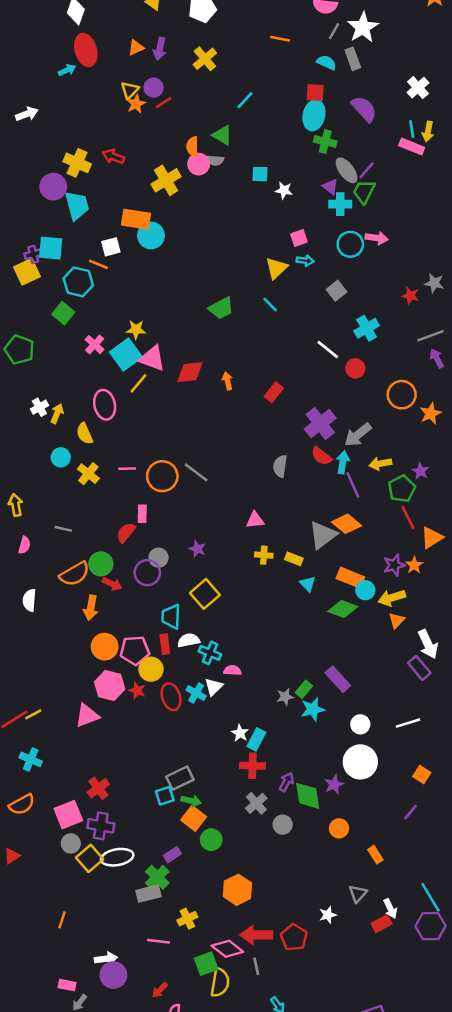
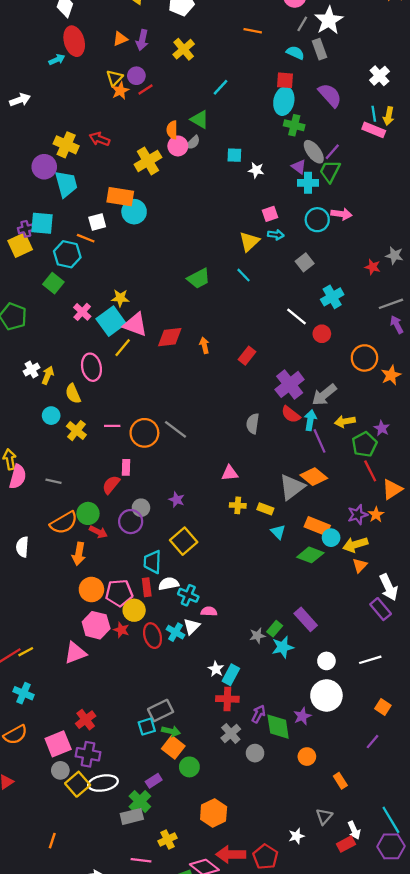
gray semicircle: (215, 160) -> (193, 143), turned -49
pink semicircle: (24, 545) -> (18, 477), moved, size x1.5

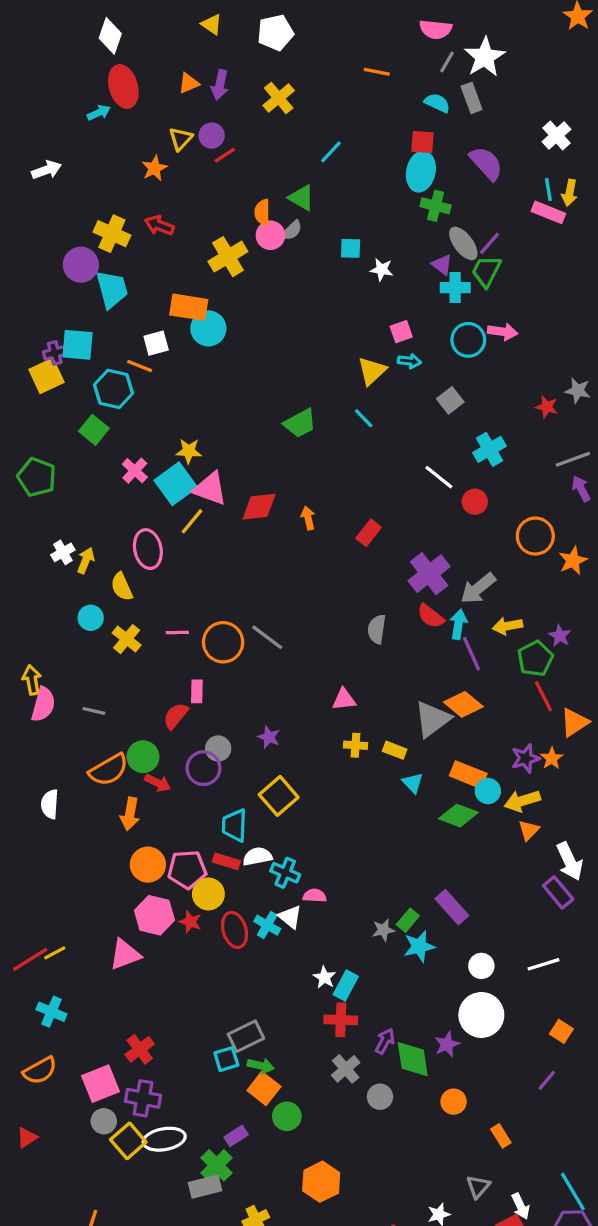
orange star: (120, 91) -> (154, 168), moved
red rectangle: (147, 587) -> (226, 861), turned -66
white triangle: (192, 626) -> (290, 917), turned -36

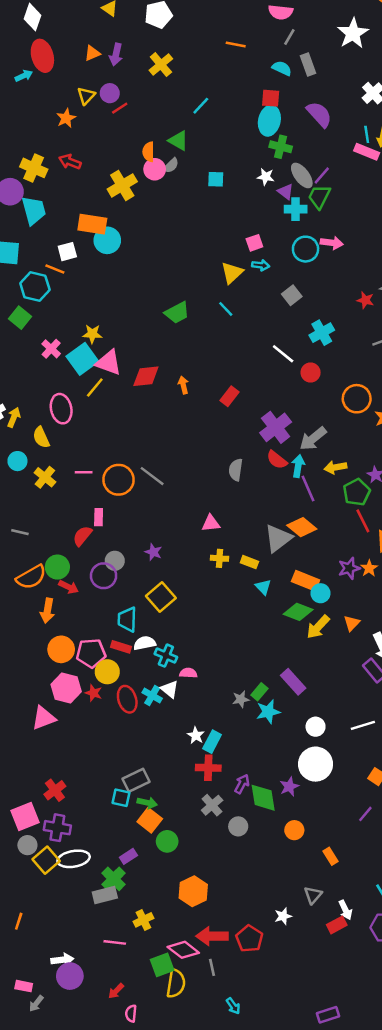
white star: (485, 57) -> (353, 33), moved
white star: (382, 270) -> (266, 177), moved
yellow arrow: (522, 801) -> (318, 627), moved, turned -30
cyan square: (226, 1059) -> (121, 798), turned 30

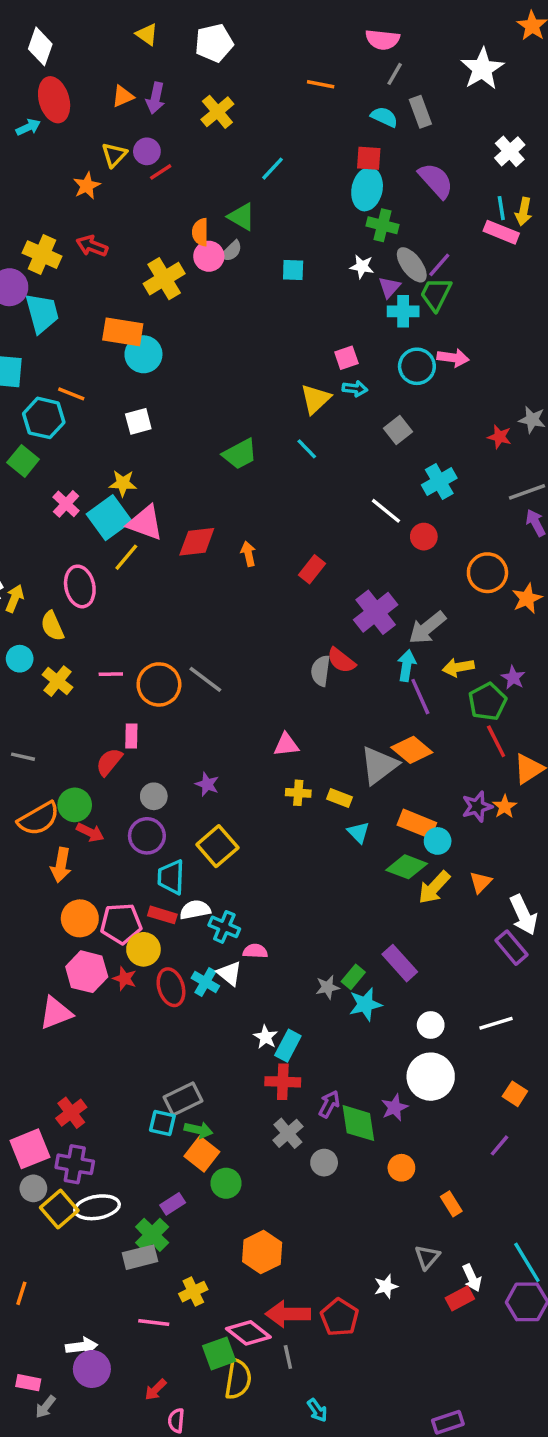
purple triangle: (286, 192) -> (389, 287), turned 35
white square: (67, 252) -> (138, 421), moved
red semicircle: (277, 460) -> (341, 660), moved
purple circle: (104, 576) -> (147, 836), moved

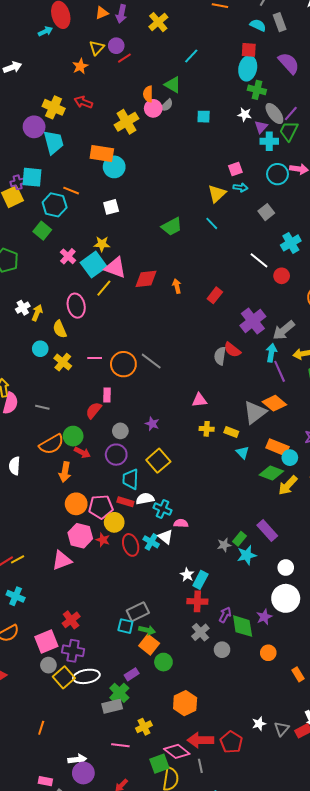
gray triangle: (427, 1257) -> (282, 729), moved

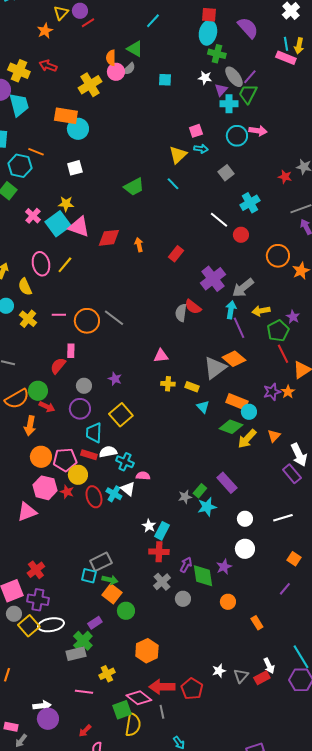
yellow line: (104, 288) -> (65, 265), moved
white circle: (286, 598) -> (245, 549), size x0.7

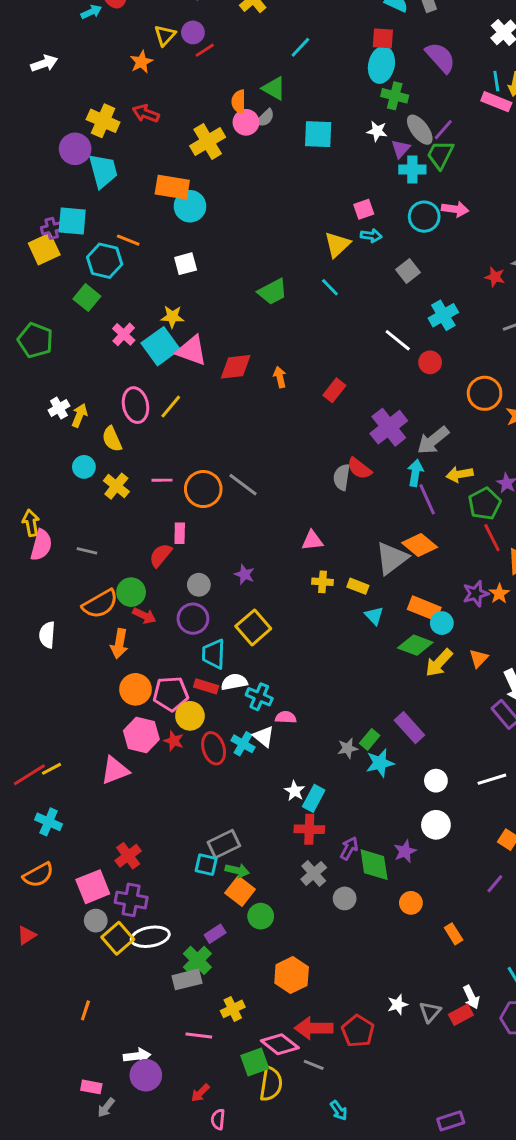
cyan square: (165, 80) -> (318, 134), size x1.5
gray line: (162, 712) -> (314, 1065), turned -56

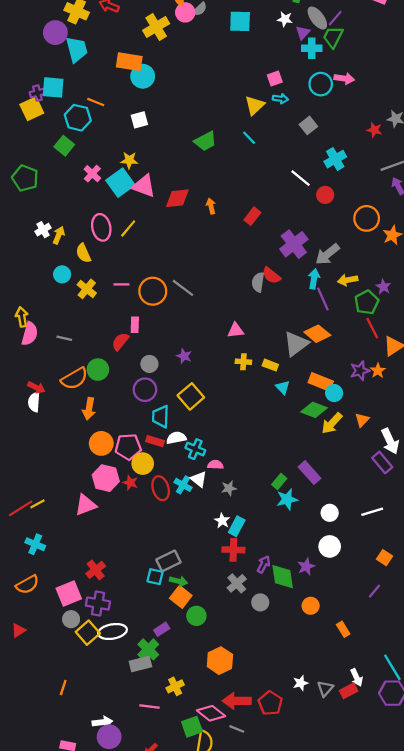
red arrow: (144, 616) -> (36, 387), moved
gray star: (348, 748) -> (229, 488), moved

